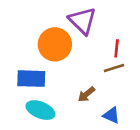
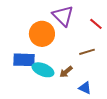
red line: (117, 48) -> (96, 24), moved, turned -56
cyan ellipse: (40, 110) -> (43, 70), moved

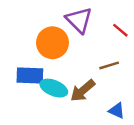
brown arrow: (66, 72) -> (83, 91), size x1.5
blue triangle: (85, 88) -> (117, 111), moved

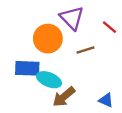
brown line: (109, 65) -> (86, 50), moved
brown arrow: (83, 91) -> (64, 97), moved

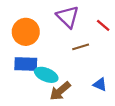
orange circle: (48, 39) -> (26, 32), moved
blue triangle: (106, 100) -> (100, 85), moved

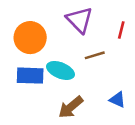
red line: (103, 25) -> (121, 30), turned 64
cyan ellipse: (46, 75) -> (61, 70), moved

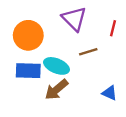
brown arrow: (71, 107) -> (57, 89), moved

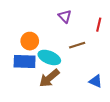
purple triangle: (74, 19) -> (65, 16), size x0.6
orange circle: (28, 35) -> (30, 41), moved, size x0.7

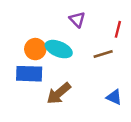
brown line: (77, 45) -> (103, 54), moved
cyan ellipse: (49, 57) -> (59, 49), moved

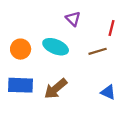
orange circle: (35, 49) -> (21, 49), moved
blue rectangle: (29, 74) -> (21, 85), moved

